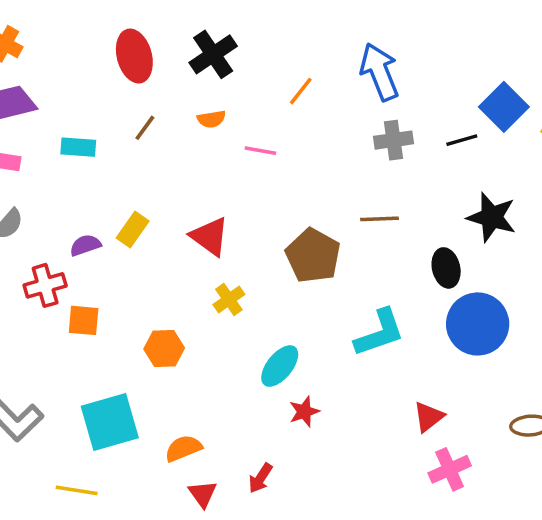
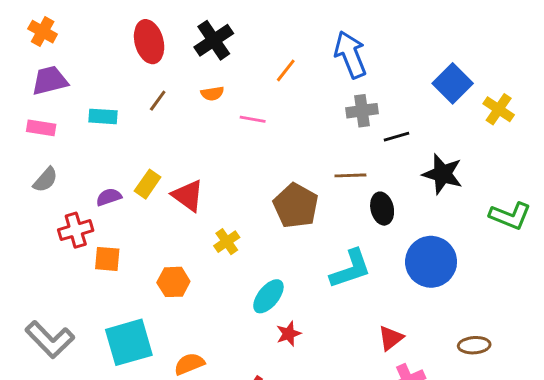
black line: (462, 140) -> (396, 137), moved
red triangle: (210, 236) -> (188, 196), moved
black ellipse: (446, 268) -> (382, 209), moved

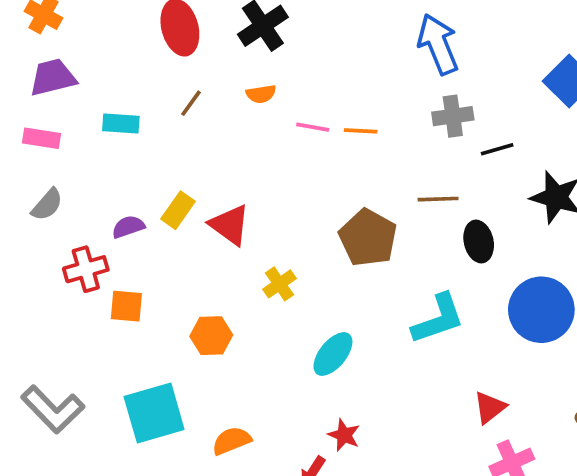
orange line: (286, 70) -> (361, 131), moved, turned 55
red star: (289, 334) -> (344, 435), moved, turned -30

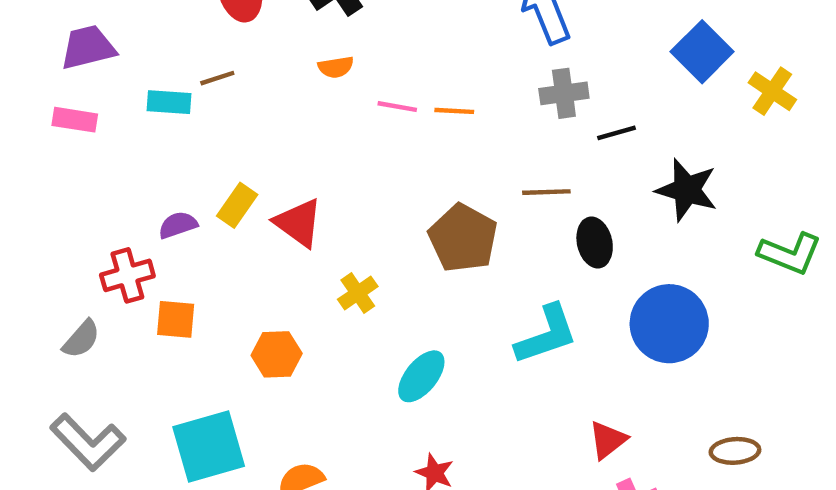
brown line: (191, 103) -> (217, 78), moved, turned 36
gray semicircle: (47, 205) -> (81, 339), moved

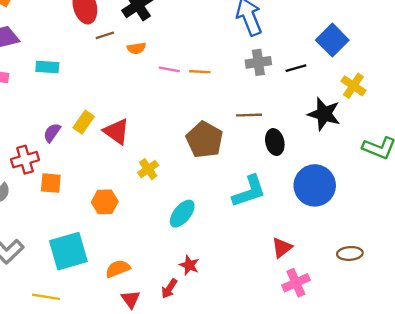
brown line: (217, 78) -> (105, 35), moved
yellow cross: (772, 91) -> (353, 86), moved
black line: (617, 133) -> (296, 68), moved
purple semicircle: (178, 225) -> (52, 133), turned -36

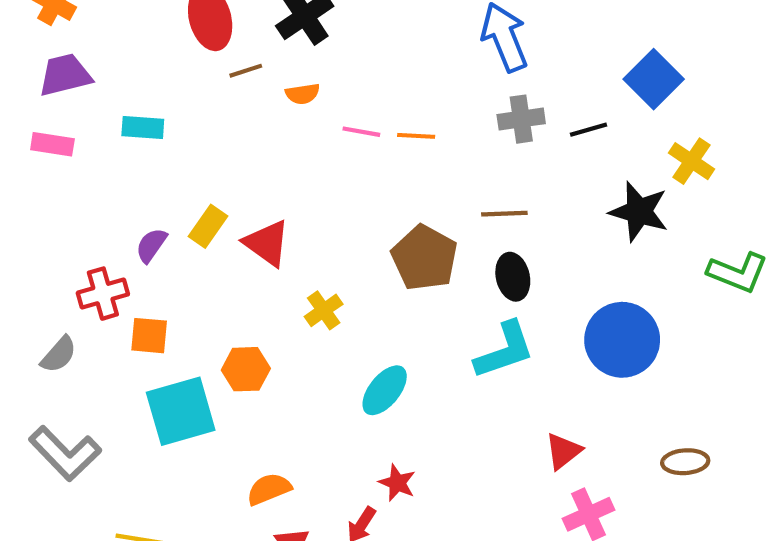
black ellipse: (275, 142) -> (513, 277), moved
cyan square: (68, 251) -> (181, 411), moved

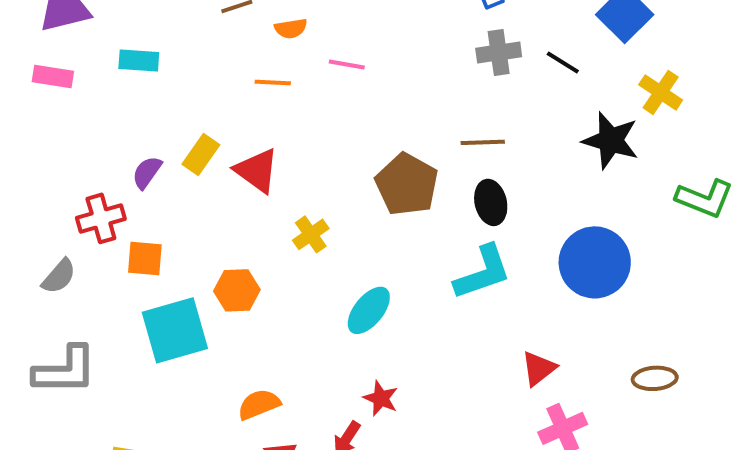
black line: (589, 130) -> (563, 62), turned 48
orange line: (416, 136) -> (273, 82), moved
gray L-shape: (65, 453) -> (65, 370), turned -46

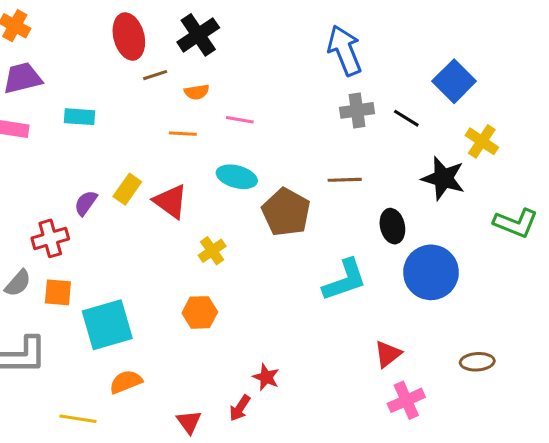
black ellipse: (491, 202) -> (392, 226), moved
orange square: (145, 258) -> (58, 292), moved
orange hexagon: (237, 290) -> (200, 312), moved
cyan ellipse: (369, 310) -> (237, 177), moved, turned 66
orange semicircle: (259, 404) -> (126, 382), moved

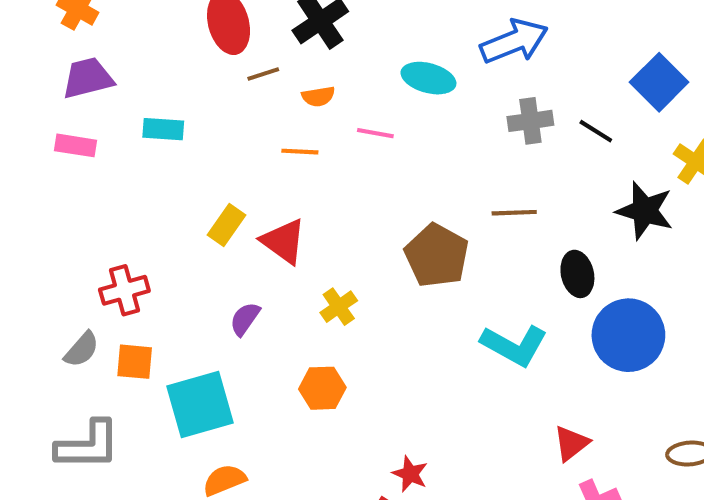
blue arrow: (345, 50) -> (514, 41), turned 90
cyan ellipse: (237, 177) -> (428, 78), moved
purple semicircle: (86, 203) -> (245, 319), moved
cyan L-shape: (345, 280) -> (514, 345), turned 48

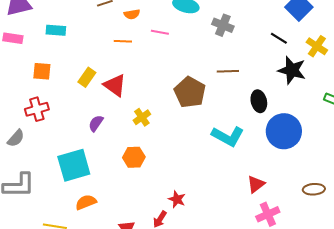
gray cross: (530, 121) -> (223, 25), moved, turned 30
black line: (596, 131) -> (279, 38), moved
orange square: (135, 362) -> (42, 71), moved

